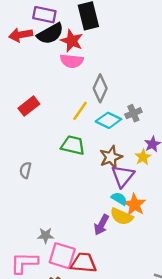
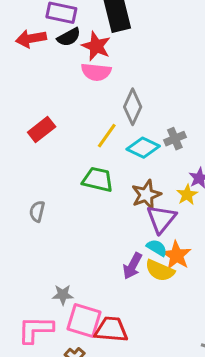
black semicircle: (50, 34) -> (69, 37), size x0.7
purple arrow: (101, 225) -> (133, 266), moved

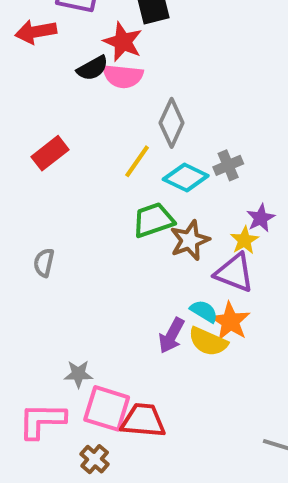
black semicircle: (69, 37) -> (93, 68), moved
green trapezoid: (98, 180) -> (153, 220), moved, turned -32
purple triangle: (161, 219) -> (234, 273), moved, turned -48

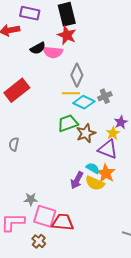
red star: (123, 42) -> (67, 35), moved
red rectangle: (50, 153) -> (17, 90), size x1.4
yellow line: (137, 161) -> (71, 93), moved, turned 54

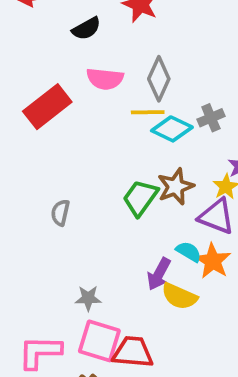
pink semicircle: (53, 52) -> (105, 79), moved
green trapezoid: (68, 123) -> (140, 198), moved, turned -35
gray semicircle: (14, 144) -> (60, 213), moved
yellow semicircle: (95, 183) -> (179, 296), moved
gray star: (31, 199) -> (88, 298), moved

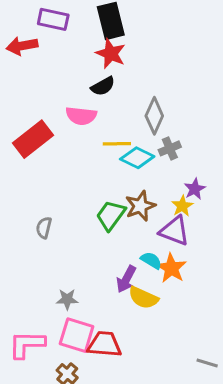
black semicircle: (86, 29) -> (103, 86), moved
gray diamond: (159, 79) -> (154, 116), moved

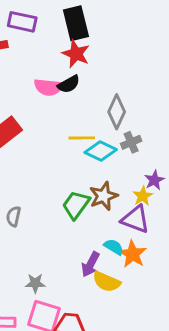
pink semicircle: (81, 116) -> (48, 87), moved

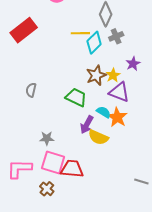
cyan diamond: (101, 151) -> (94, 43), turned -70
yellow star: (143, 196) -> (113, 75), moved
green trapezoid: (76, 205) -> (76, 97), moved, turned 80

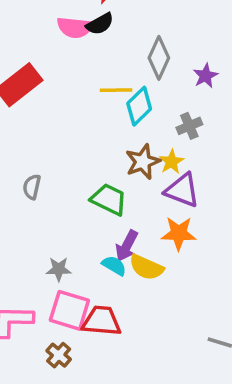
gray cross: (116, 36) -> (189, 126), moved
purple star: (133, 64) -> (205, 76), moved
cyan semicircle: (104, 112) -> (114, 266), moved
orange star: (117, 117) -> (179, 233), turned -30

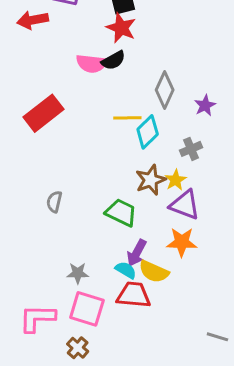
red trapezoid: (102, 321) -> (134, 295), moved

